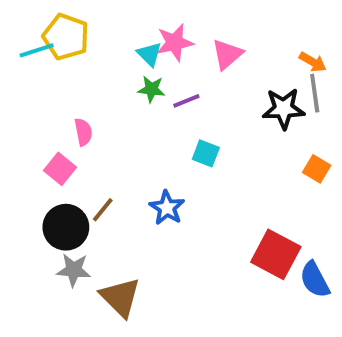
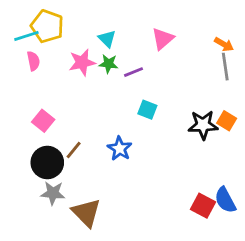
pink star: (175, 43) -> (82, 62), moved
black star: (284, 109) -> (203, 125), moved
pink semicircle: (83, 132) -> (33, 61), moved
red square: (276, 254) -> (203, 206), moved, size x0.7

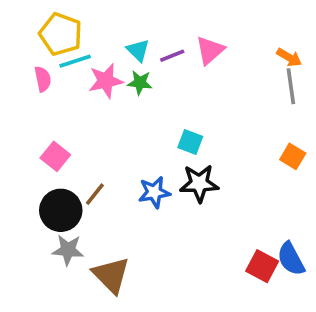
cyan line: (26, 36) -> (75, 61), moved
purple line: (133, 72) -> (172, 56), moved
black star: (203, 125) -> (199, 183), moved
blue star: (120, 149) -> (154, 192), turned 30

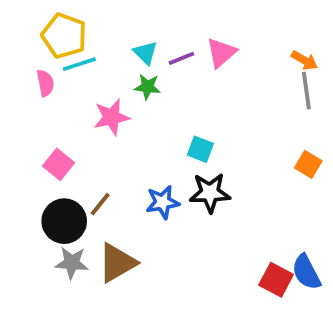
pink star: (106, 81) -> (111, 117), moved
brown triangle: (111, 275) -> (117, 263), moved, turned 45

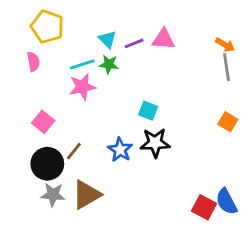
pink triangle: (221, 53) -> (163, 39), turned 45
cyan line: (79, 64) -> (82, 64), moved
blue star: (163, 202) -> (120, 150), turned -30

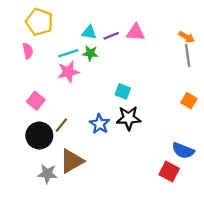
cyan triangle: (107, 39) -> (89, 32), turned -35
gray star: (53, 195) -> (47, 174), moved
blue semicircle: (226, 202) -> (183, 151), moved, turned -40

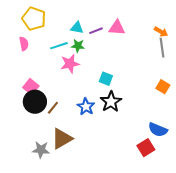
pink star: (68, 72) -> (70, 64), moved
black star: (129, 118) -> (111, 102), turned -30
black circle: (39, 136) -> (35, 102), moved
red square: (169, 171) -> (146, 148), turned 30

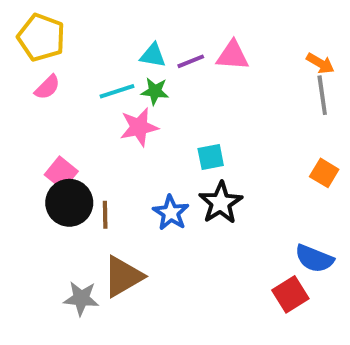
yellow pentagon: (34, 19) -> (41, 37), moved
pink semicircle: (24, 44) -> (47, 87), turned 56
cyan square: (106, 79) -> (211, 157), turned -32
brown line: (53, 108) -> (105, 215), turned -40

